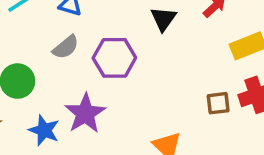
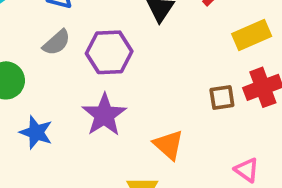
purple star: (85, 113) -> (104, 115), moved

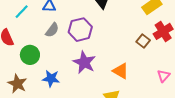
brown square: (222, 97) -> (143, 41), turned -32
pink triangle: (247, 170) -> (164, 76), turned 48

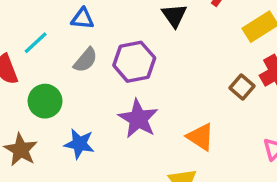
cyan line: (22, 12) -> (36, 43), moved

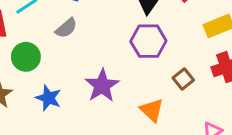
purple hexagon: (134, 62) -> (148, 41), moved
brown square: (242, 87) -> (183, 79), moved

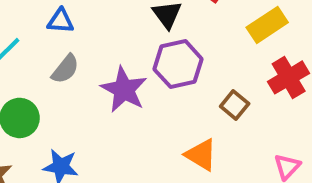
purple star: (102, 86) -> (124, 90), moved

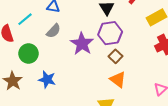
brown square: (235, 105) -> (116, 56), moved

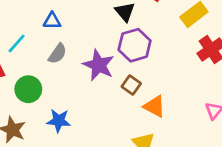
brown square: (116, 56) -> (131, 85), moved

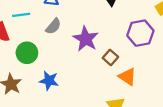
cyan line: (17, 44) -> (21, 15), turned 36
purple hexagon: (135, 45) -> (140, 33), moved

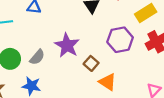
gray semicircle: (53, 26) -> (37, 57), moved

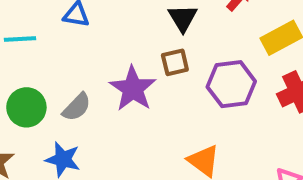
brown square: (91, 63) -> (175, 62), moved, turned 32

